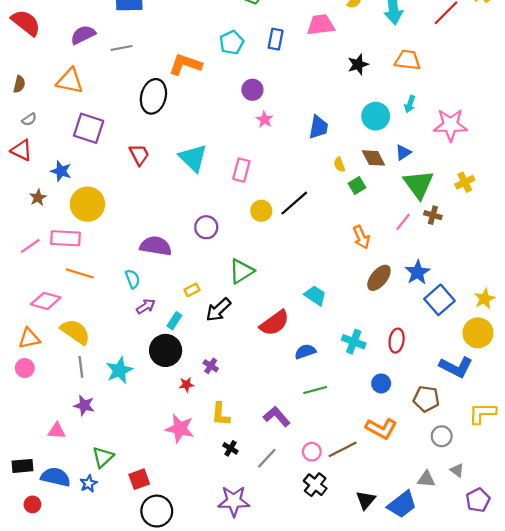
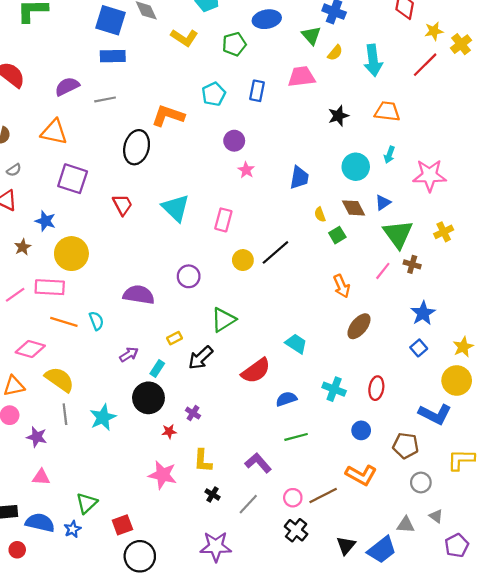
blue star: (417, 272) -> (423, 313), moved
cyan semicircle: (133, 279) -> (96, 321), moved
blue square: (439, 300) -> (419, 348), size x0.6
purple star: (84, 405) -> (37, 437), moved

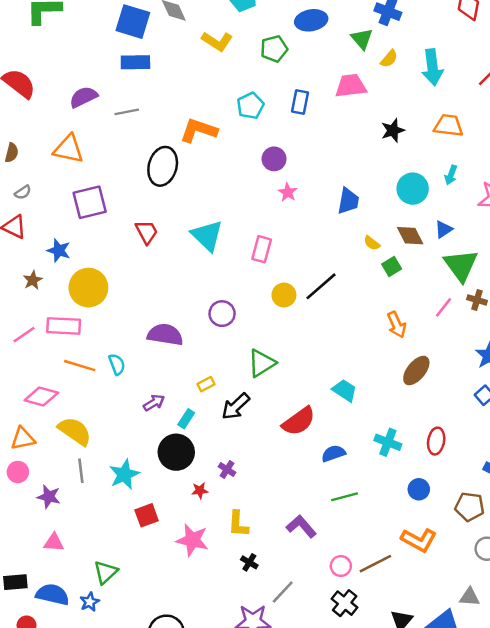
purple square: (73, 179) -> (90, 202), turned -32
yellow semicircle: (320, 214) -> (372, 243), turned -32
gray line: (248, 504) -> (283, 592), moved
red square: (122, 525) -> (147, 515), moved

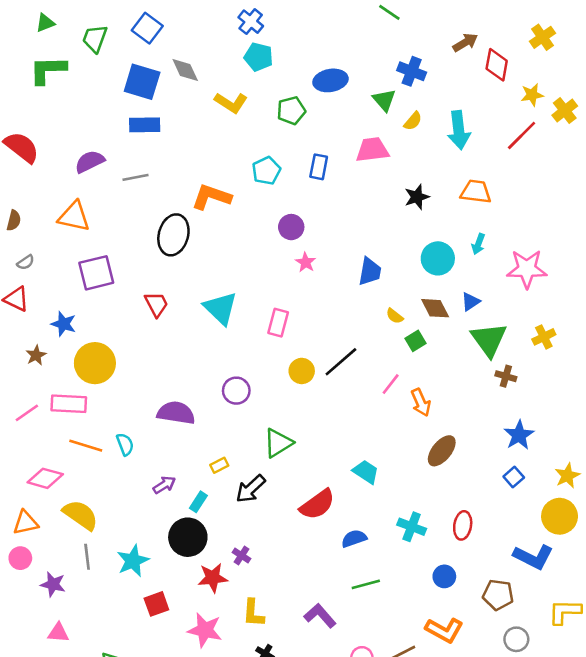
pink line: (444, 307) -> (391, 384), moved
red star: (200, 491) -> (213, 578), size x1.6

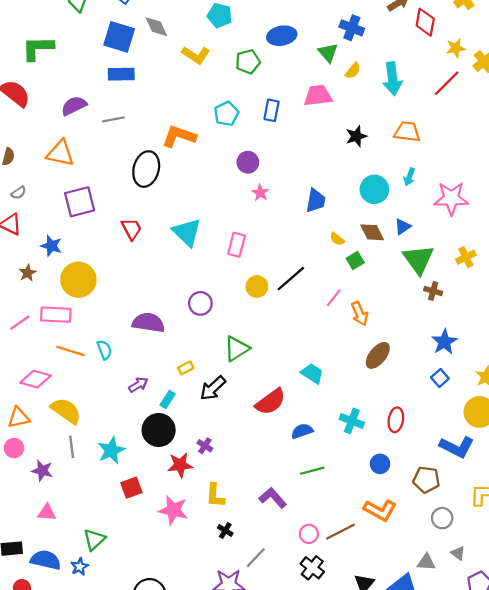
green L-shape: (48, 70) -> (38, 48), moved

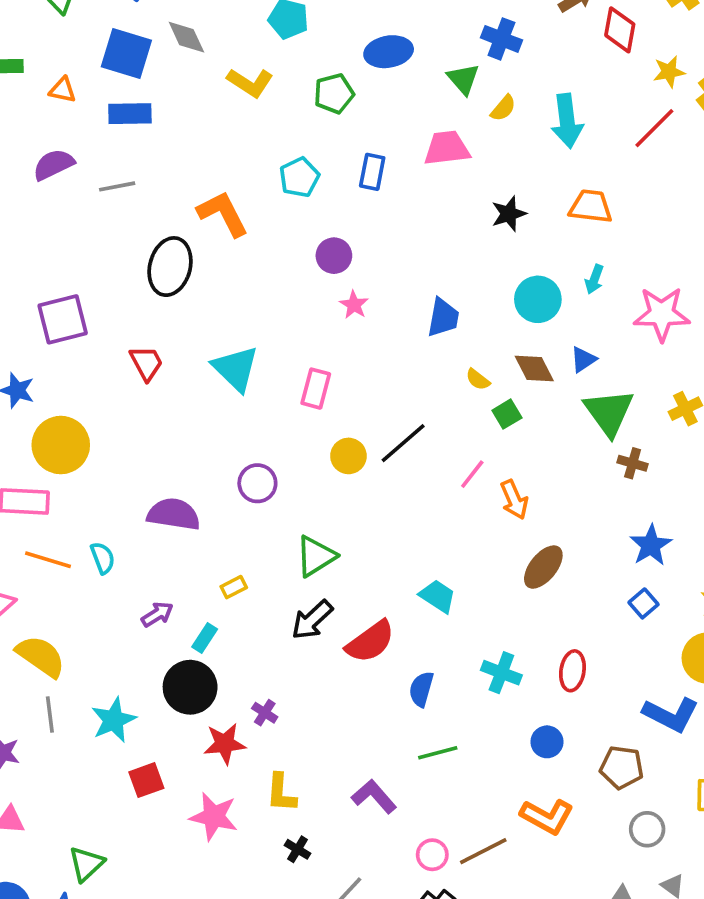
orange L-shape: (179, 136) -> (223, 214), turned 44
orange triangle: (60, 153) -> (63, 90), moved, size x0.6
black arrow: (213, 388) -> (312, 620), moved
blue semicircle: (302, 431) -> (421, 689), turned -55

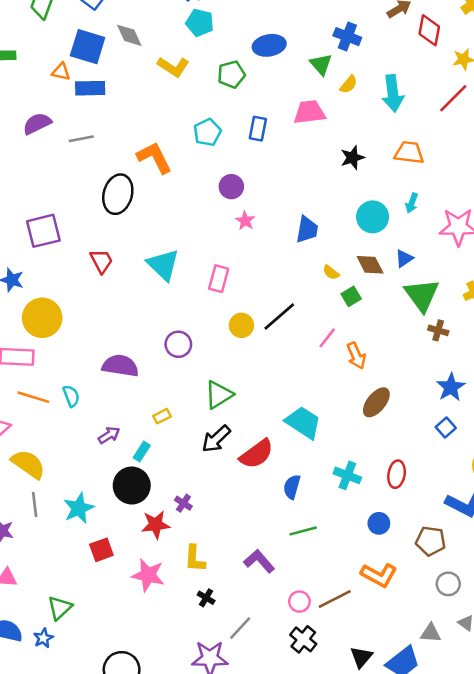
orange triangle: (63, 90) -> (61, 72), moved
cyan trapezoid: (438, 596) -> (303, 422), size x1.4

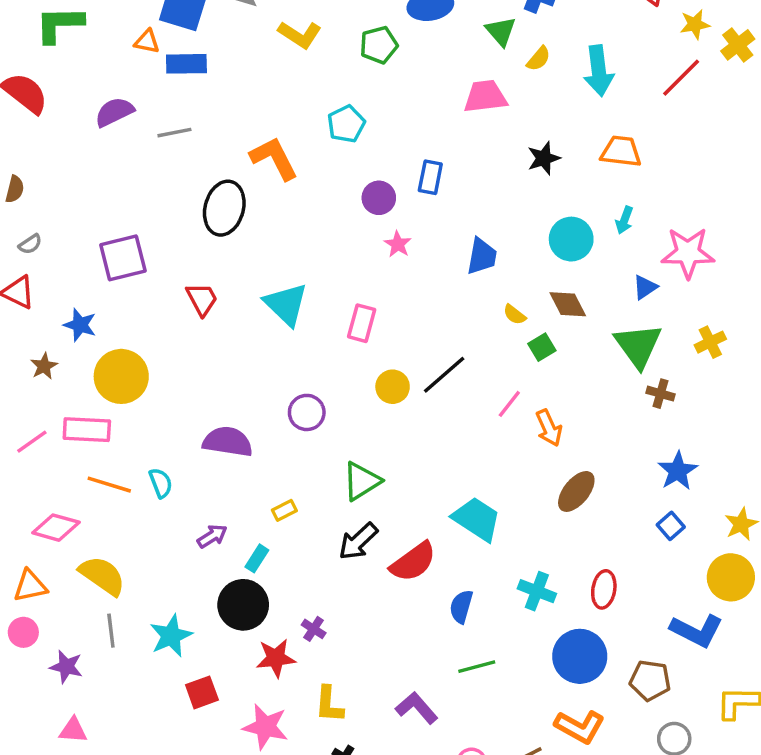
blue rectangle: (258, 129) -> (430, 177), moved
blue triangle: (404, 259) -> (645, 287), moved
blue circle: (379, 523) -> (580, 656), size x1.8

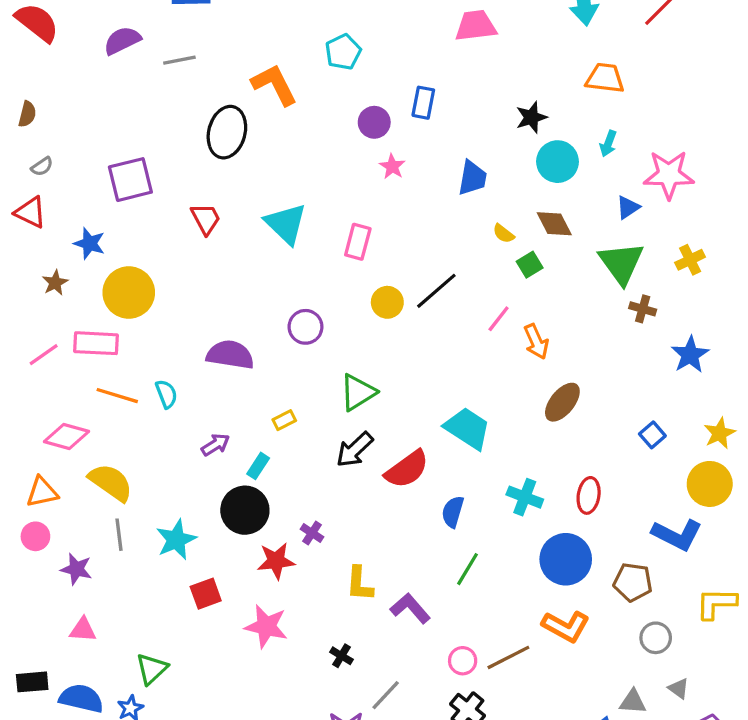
black star: (544, 158) -> (531, 117), moved
blue star: (678, 471) -> (690, 355), moved
green line: (477, 667) -> (467, 569), turned -44
yellow L-shape: (329, 704) -> (359, 584), moved

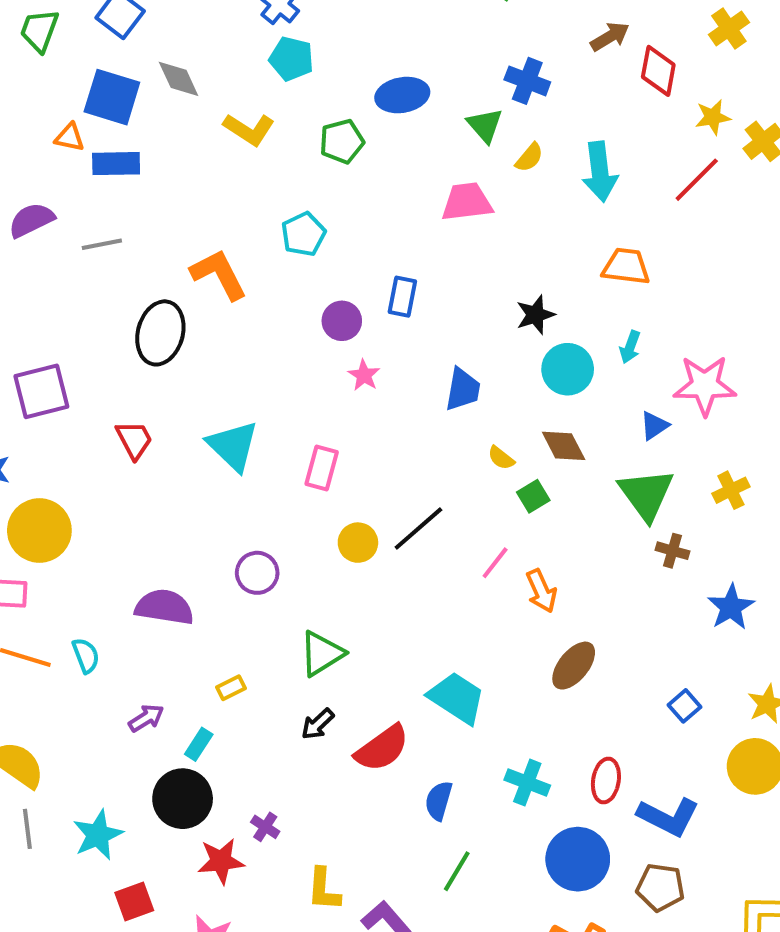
black arrow: (355, 450) -> (318, 724), size x0.7
blue L-shape: (677, 535) -> (668, 817), moved

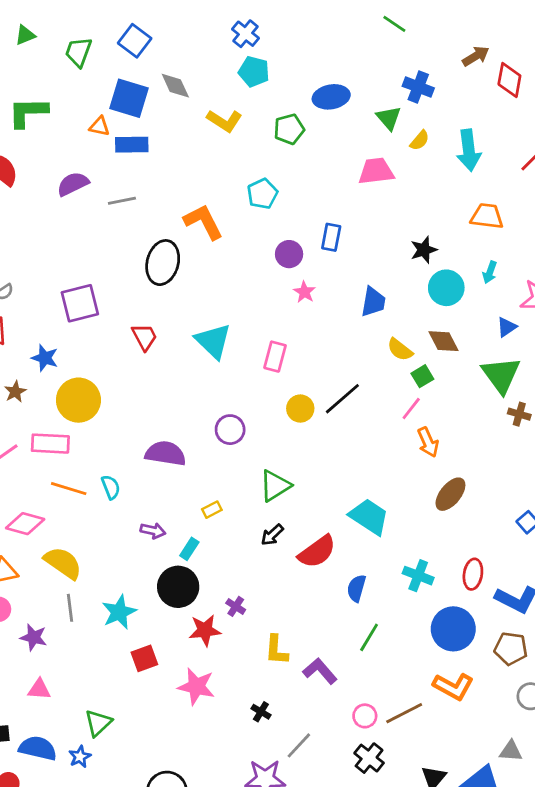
yellow semicircle: (501, 458) -> (400, 350), size x1.4
pink line: (495, 563) -> (411, 409), moved
purple arrow: (146, 718) -> (153, 531), turned 45

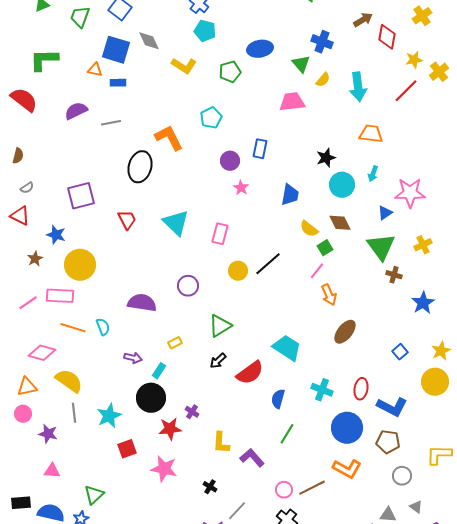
blue rectangle: (132, 145) -> (118, 83), size x0.7

